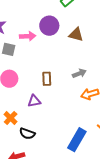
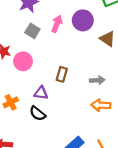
pink arrow: (28, 36) -> (57, 24), turned -84
black semicircle: (27, 134) -> (38, 113), moved

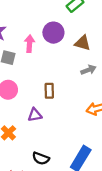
gray arrow: (97, 80) -> (88, 70), moved
black semicircle: (38, 113) -> (41, 158), moved

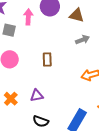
purple triangle: (35, 115) -> (37, 96), moved

